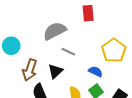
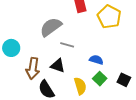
yellow pentagon: (114, 50) -> (109, 17), moved
black triangle: (55, 71) -> (58, 66), turned -49

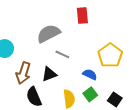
yellow pentagon: (109, 17) -> (110, 55), moved
black triangle: (58, 66) -> (49, 74), turned -49

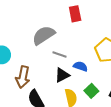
black triangle: (49, 74) -> (62, 75), moved
blue semicircle: (90, 74) -> (80, 66), moved

